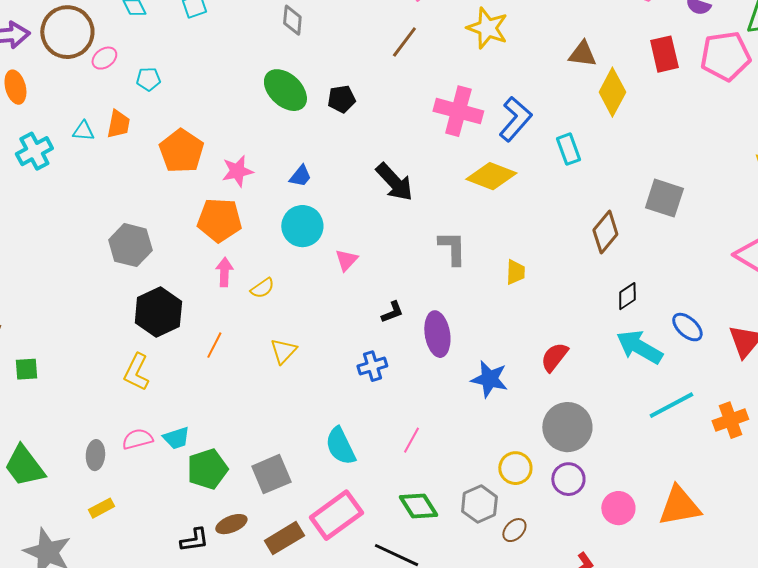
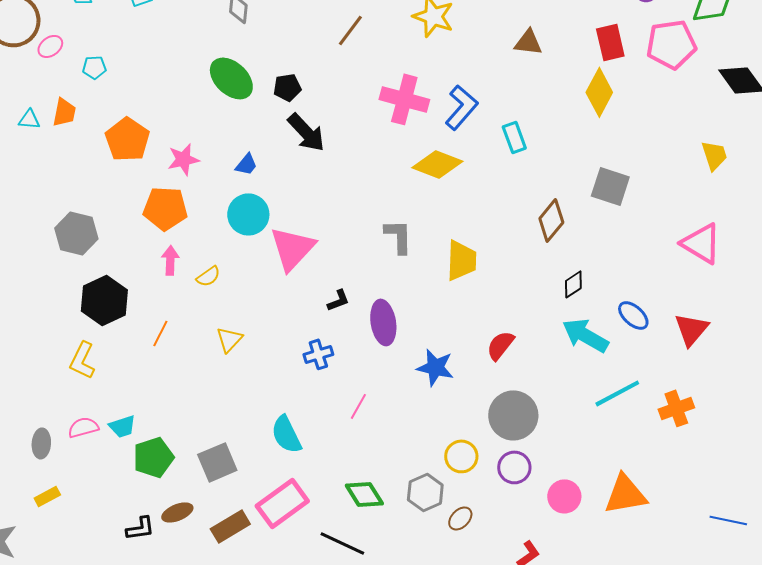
yellow diamond: (612, 92) -> (599, 92), moved
black arrow: (394, 182) -> (306, 132), moved
pink triangle: (346, 260) -> (292, 248), size x2.0
yellow trapezoid: (515, 272) -> (461, 260), size x1.6
pink line: (411, 440) -> (358, 406), moved

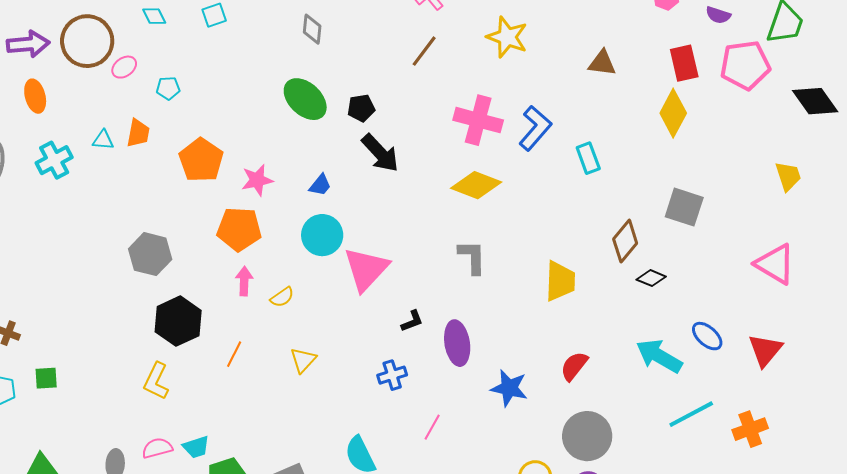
yellow diamond: (437, 164) -> (476, 185), moved
yellow trapezoid: (461, 260) -> (560, 281), moved
black diamond: (573, 284) -> (651, 278), moved, turned 56

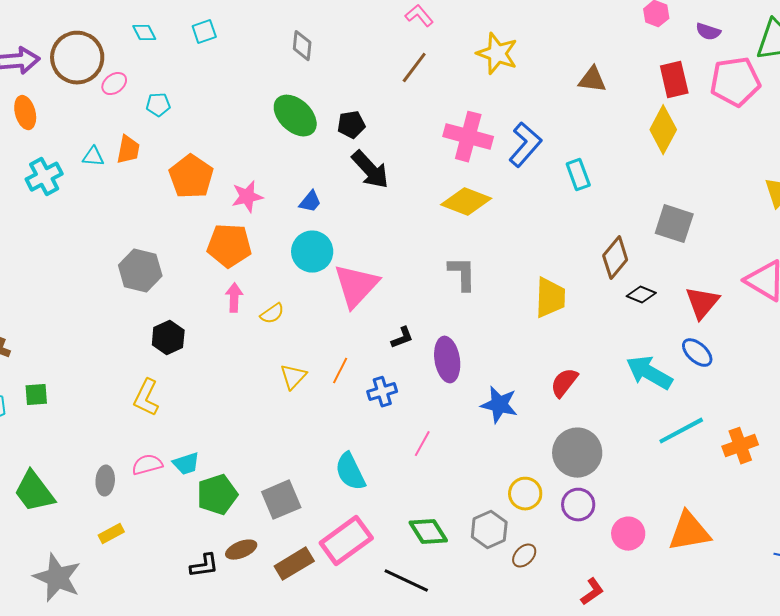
black hexagon: (178, 321) -> (168, 338), size x0.7
red triangle: (765, 350) -> (702, 303), moved
orange line: (234, 354) -> (340, 371), moved

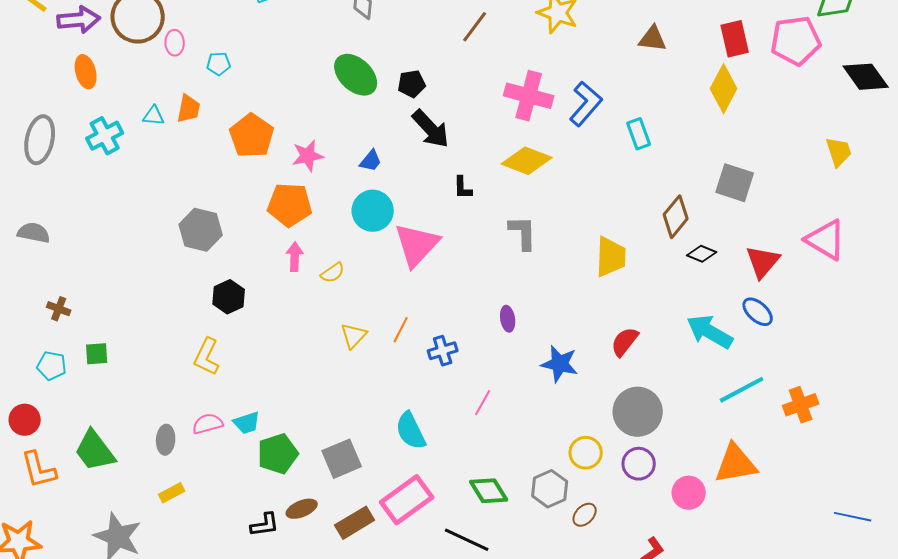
pink ellipse: (114, 84) -> (175, 43), turned -55
black L-shape: (402, 338) -> (463, 188), moved, turned 110
purple ellipse: (447, 360) -> (508, 319), size x0.6
orange triangle: (689, 532) -> (736, 464), moved

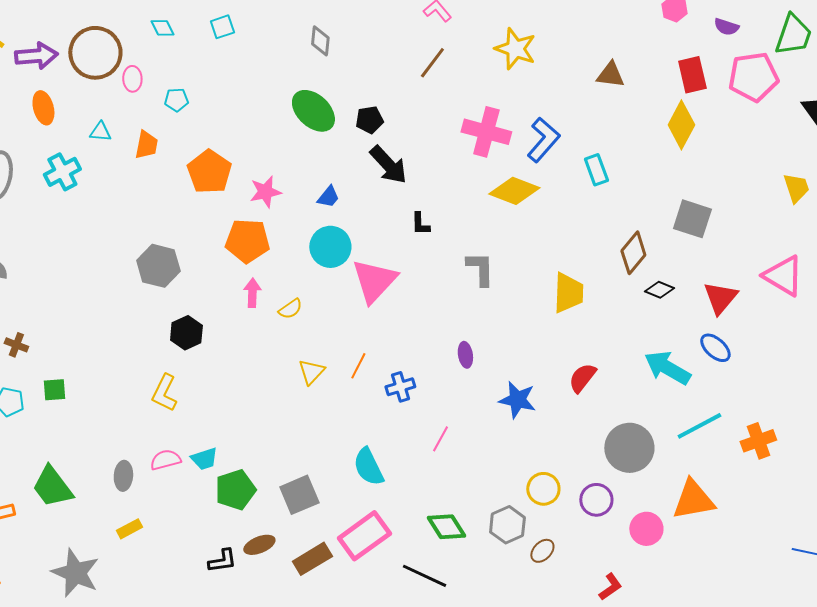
cyan triangle: (154, 116) -> (100, 132), moved
yellow diamond: (527, 161) -> (514, 191), moved
gray circle: (638, 412) -> (629, 448), moved

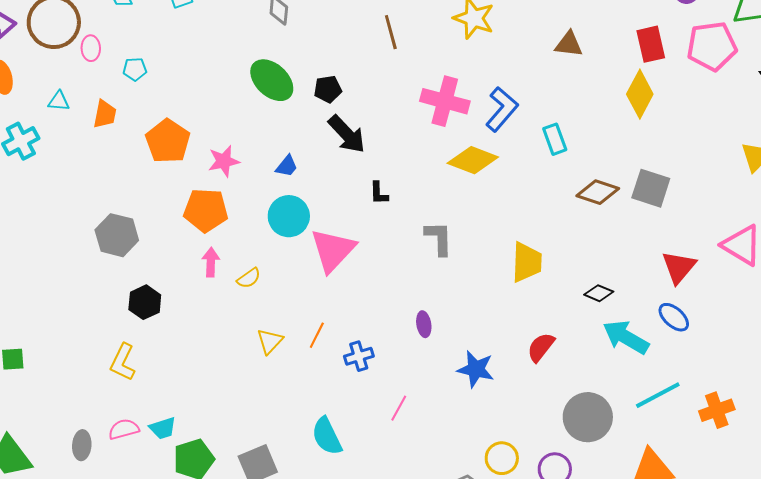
brown line: (432, 63) -> (391, 32), turned -52
brown diamond: (633, 253) -> (598, 192), moved, turned 69
black diamond: (659, 290) -> (599, 293), moved

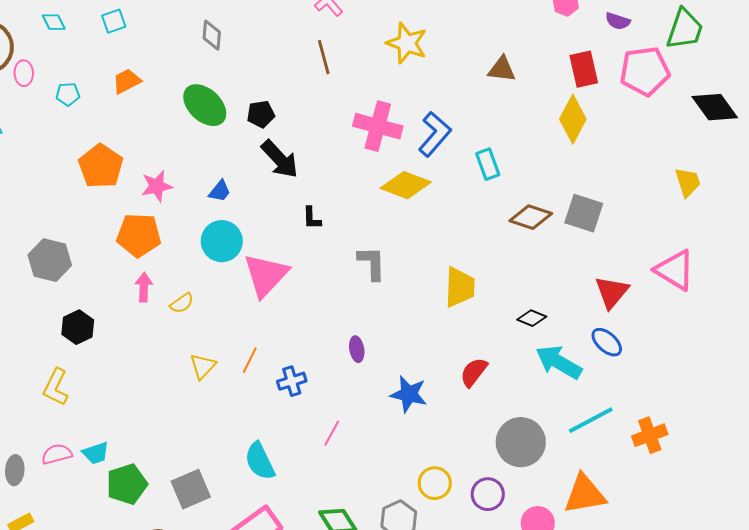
orange trapezoid: (105, 114) -> (127, 81), moved, turned -128

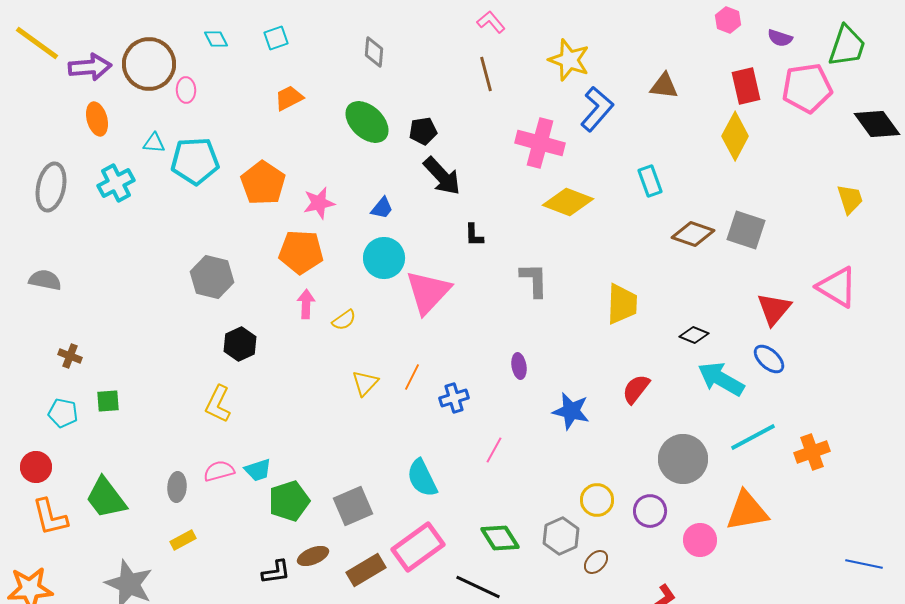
cyan pentagon: (68, 94) -> (195, 161), moved, size x2.0
blue L-shape: (435, 134) -> (597, 109), moved

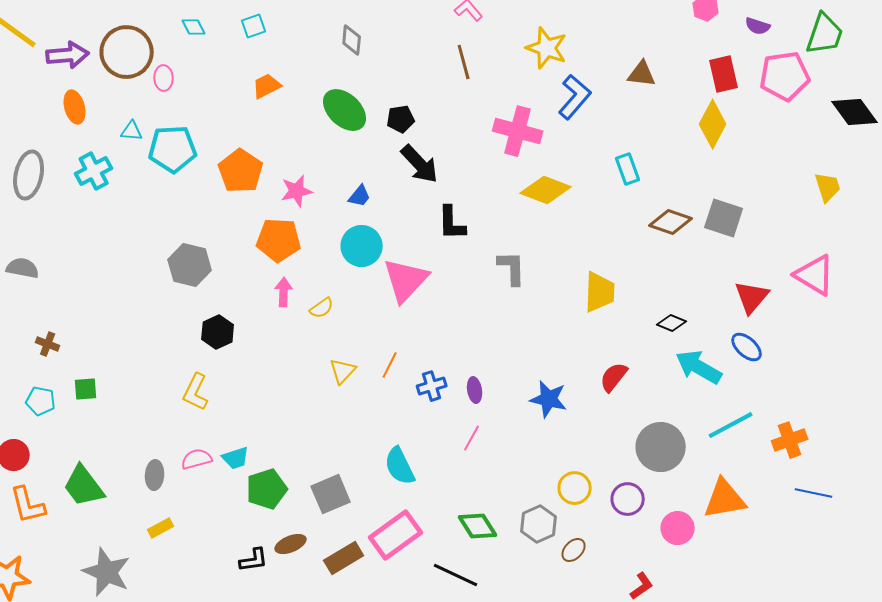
black L-shape: (474, 235) -> (452, 223), size x1.5
purple ellipse: (519, 366) -> (475, 390), moved
blue line: (864, 564) -> (814, 493), moved

